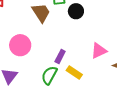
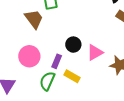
black circle: (76, 11) -> (73, 45), moved
pink circle: (20, 45) -> (29, 56), moved

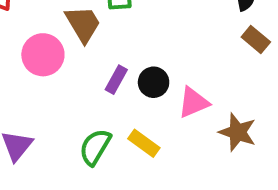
pink circle: (29, 56) -> (43, 55), moved
purple rectangle: (57, 61) -> (116, 80), moved

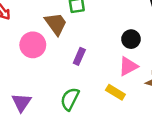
black circle: (154, 82) -> (131, 39), moved
yellow rectangle: (144, 143) -> (115, 92), moved

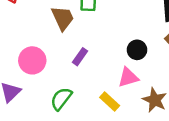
pink circle: (33, 45) -> (32, 60), moved

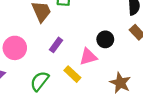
pink triangle: (128, 77) -> (88, 57), moved
yellow rectangle: (110, 101) -> (72, 74), moved

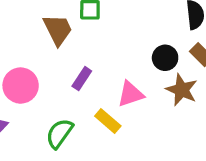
black circle: (105, 39) -> (165, 58), moved
brown star: (120, 83) -> (182, 90), moved

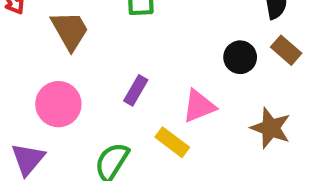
brown trapezoid: (58, 30) -> (70, 31), moved
brown star: (182, 90) -> (271, 128), moved

